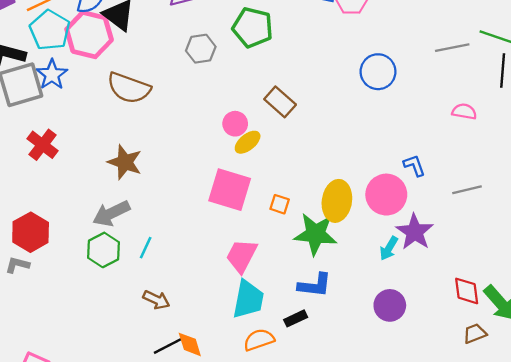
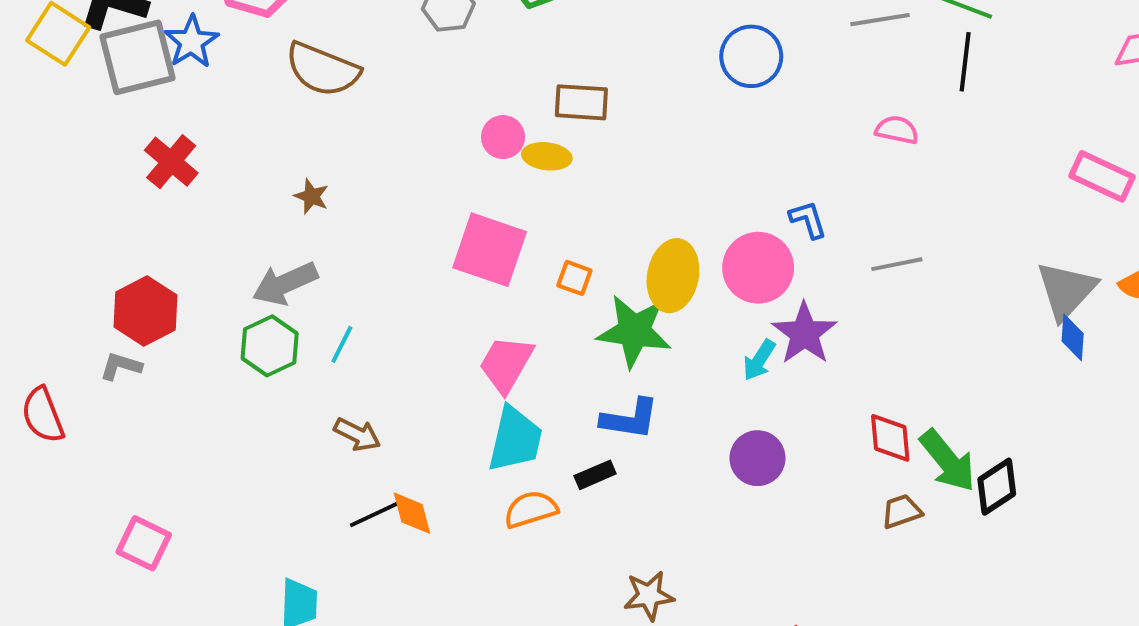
brown rectangle: (280, 102) -> (581, 102), turned -40
yellow ellipse: (248, 142) -> (547, 156), moved, turned 44
brown star: (125, 162) -> (311, 196), size x0.6

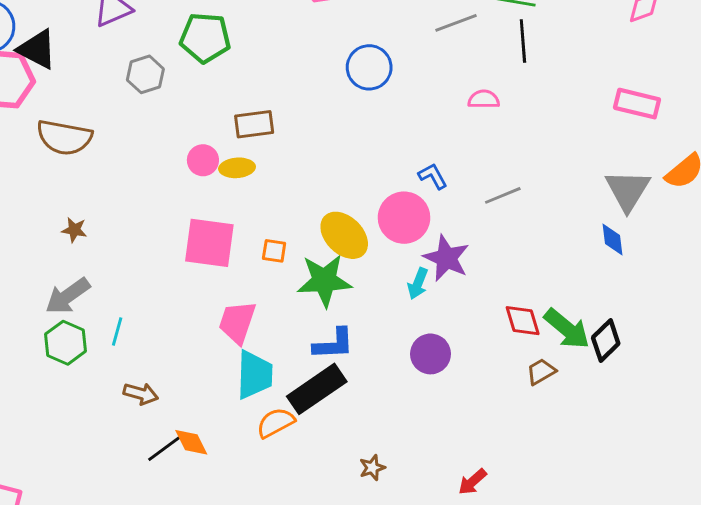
yellow ellipse: (673, 276) -> (344, 235), turned -45
blue diamond: (1073, 337) -> (612, 239), moved
black rectangle: (595, 475) -> (317, 389), size x2.0
brown star: (649, 596) -> (372, 468), size x0.7

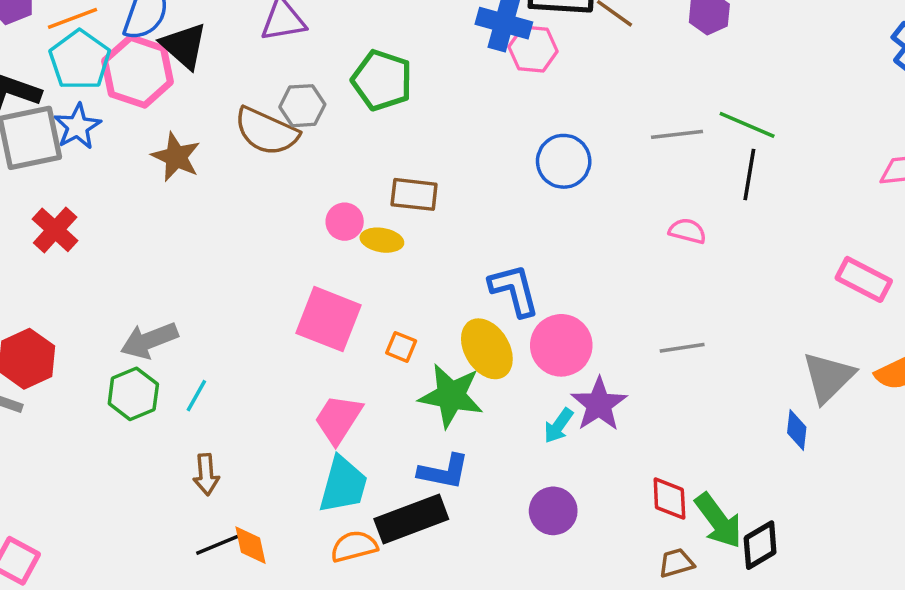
brown semicircle: (64, 137) -> (266, 131), moved
blue L-shape: (433, 176) -> (514, 290), moved, size x1.6
brown star: (74, 230) -> (176, 157), moved, size x1.6
brown arrow: (141, 394) -> (206, 475), turned 56

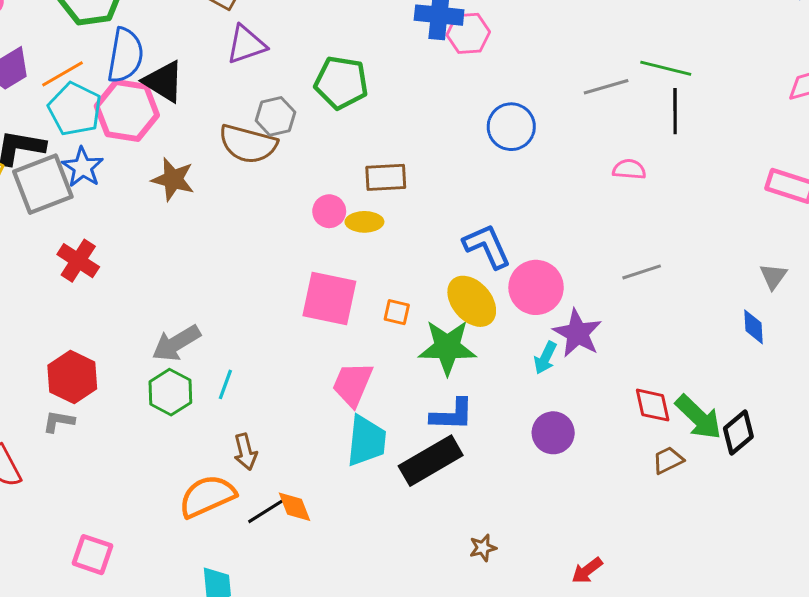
gray triangle: (828, 377) -> (773, 276), size x0.6
orange semicircle: (354, 546) -> (207, 496), moved, size x1.4

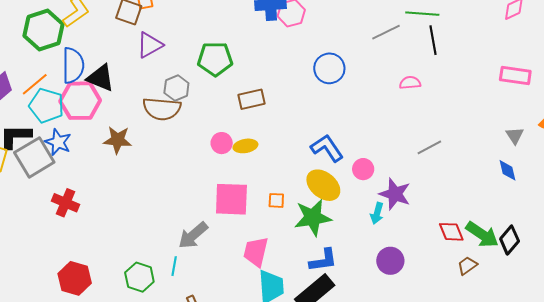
brown rectangle: (386, 177) -> (252, 99), moved
pink circle: (536, 287) -> (363, 169), size x0.6
gray arrow: (176, 343) -> (193, 235), moved

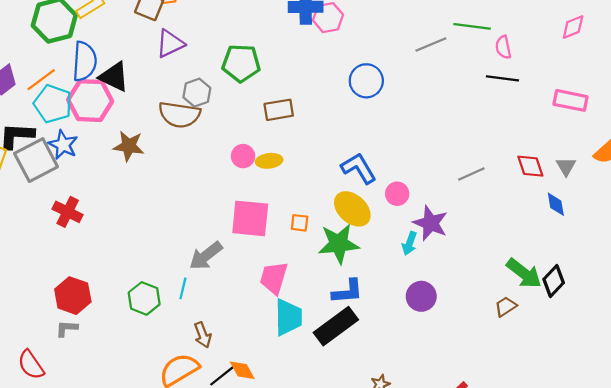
black line: (433, 40) -> (502, 78), moved, turned -76
pink semicircle: (410, 83) -> (503, 47), moved, turned -100
red diamond: (451, 232) -> (530, 166), moved

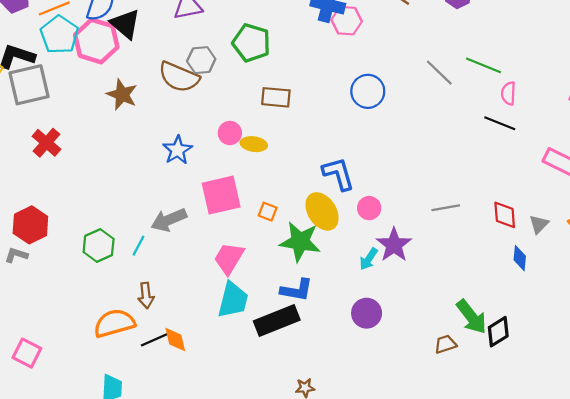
gray line: (431, 44) -> (439, 73), turned 52
blue star: (63, 145) -> (177, 150), moved
pink square: (250, 218) -> (221, 195), turned -33

